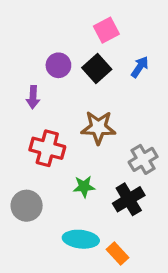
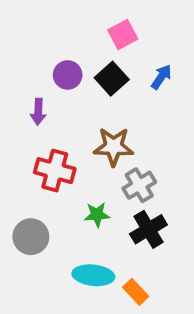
gray cross: (143, 159) -> (139, 185), moved

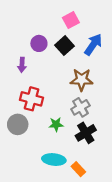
blue arrow: (161, 77) -> (93, 45), size x1.5
brown star: (114, 147) -> (82, 80), moved
gray circle: (31, 237) -> (18, 124), moved

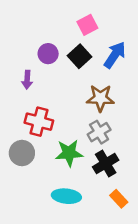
green star: (56, 124) -> (69, 153), size x1.5
orange rectangle: (78, 169) -> (119, 199), moved

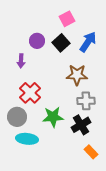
red cross: (39, 122) -> (30, 93), turned 30
gray cross: (99, 132) -> (86, 101), moved, turned 30
cyan ellipse: (66, 196) -> (27, 139), moved

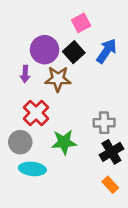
purple circle: (37, 41) -> (45, 50), size x1.5
brown star: (77, 75) -> (58, 79), moved
black cross: (81, 125) -> (111, 152), moved

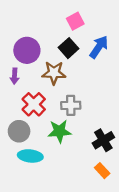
purple circle: (45, 50) -> (27, 50), moved
purple arrow: (25, 74) -> (15, 76), moved
gray cross: (104, 123) -> (71, 105), moved

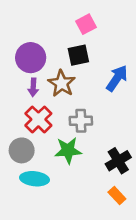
blue arrow: (99, 47) -> (117, 78), moved
black square: (68, 48) -> (78, 55), turned 30
brown star: (54, 73) -> (62, 83), turned 30
purple arrow: (15, 76) -> (33, 87), moved

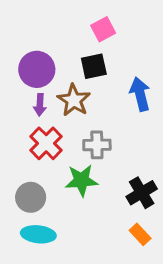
blue arrow: (117, 78) -> (140, 94), turned -48
gray circle: (22, 150) -> (31, 197), moved
cyan ellipse: (35, 179) -> (38, 234), moved

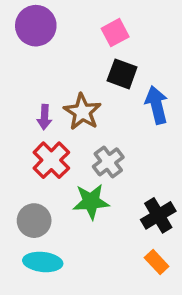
black square: (94, 66) -> (122, 74), moved, turned 32
purple circle: (37, 69) -> (36, 26), moved
gray cross: (97, 145) -> (108, 162), turned -36

